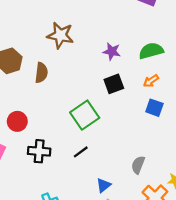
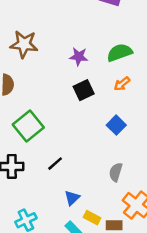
blue square: (154, 108) -> (116, 125), moved, turned 30
green square: (85, 115) -> (28, 126), moved
blue triangle: (104, 185) -> (72, 198), moved

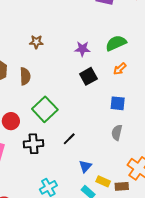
brown star: (24, 44) -> (36, 42), size x0.6
blue square: (116, 125) -> (118, 103), turned -35
gray semicircle: (116, 172) -> (117, 133), moved

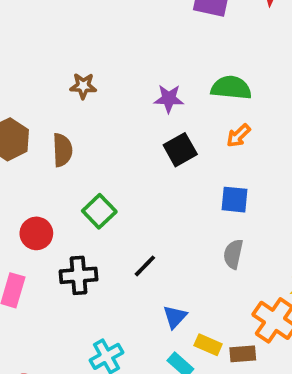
green semicircle: (116, 43) -> (231, 88), turned 30
green square: (45, 109) -> (99, 211), size x0.7

